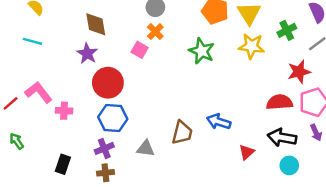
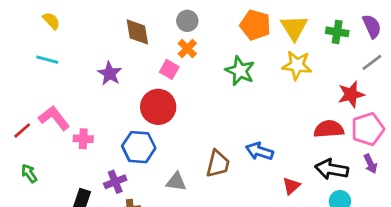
brown diamond: (96, 24) -> (137, 32), moved
green cross: (287, 30) -> (337, 32), moved, turned 36
red circle: (108, 83) -> (158, 107), moved
purple cross: (104, 148) -> (115, 182), moved

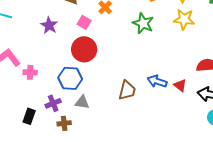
pink square: (169, 69) -> (84, 22), moved
gray triangle: (176, 182) -> (82, 102), moved
red triangle: (291, 186) -> (180, 85), moved, turned -40

